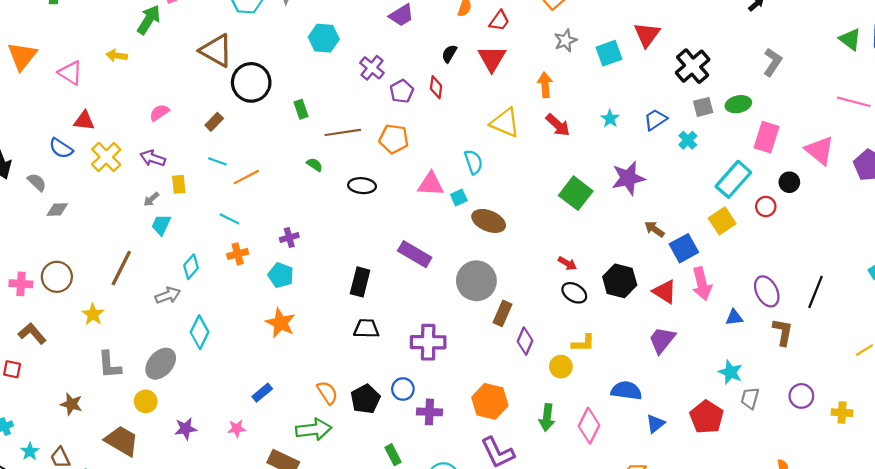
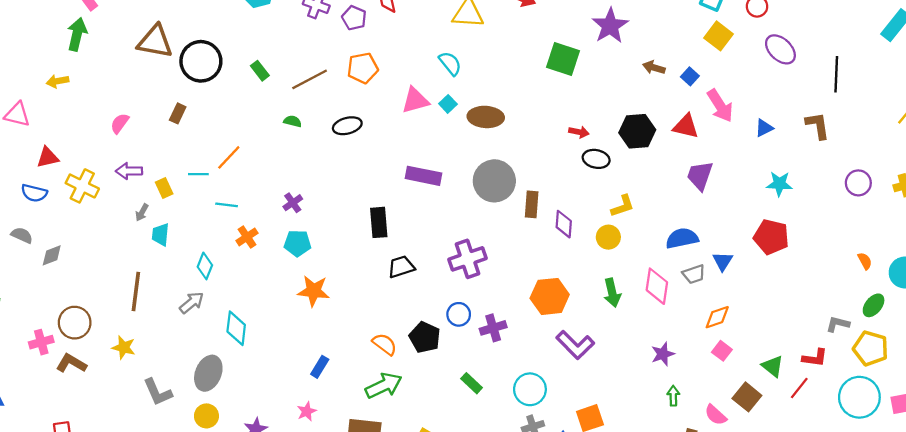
cyan line: (217, 161) -> (198, 174), moved
blue square: (684, 248) -> (690, 76), size x0.6
purple ellipse: (767, 291) -> (780, 49), moved
brown L-shape: (32, 333) -> (71, 363), moved
gray trapezoid: (750, 398) -> (694, 274), moved, turned -105

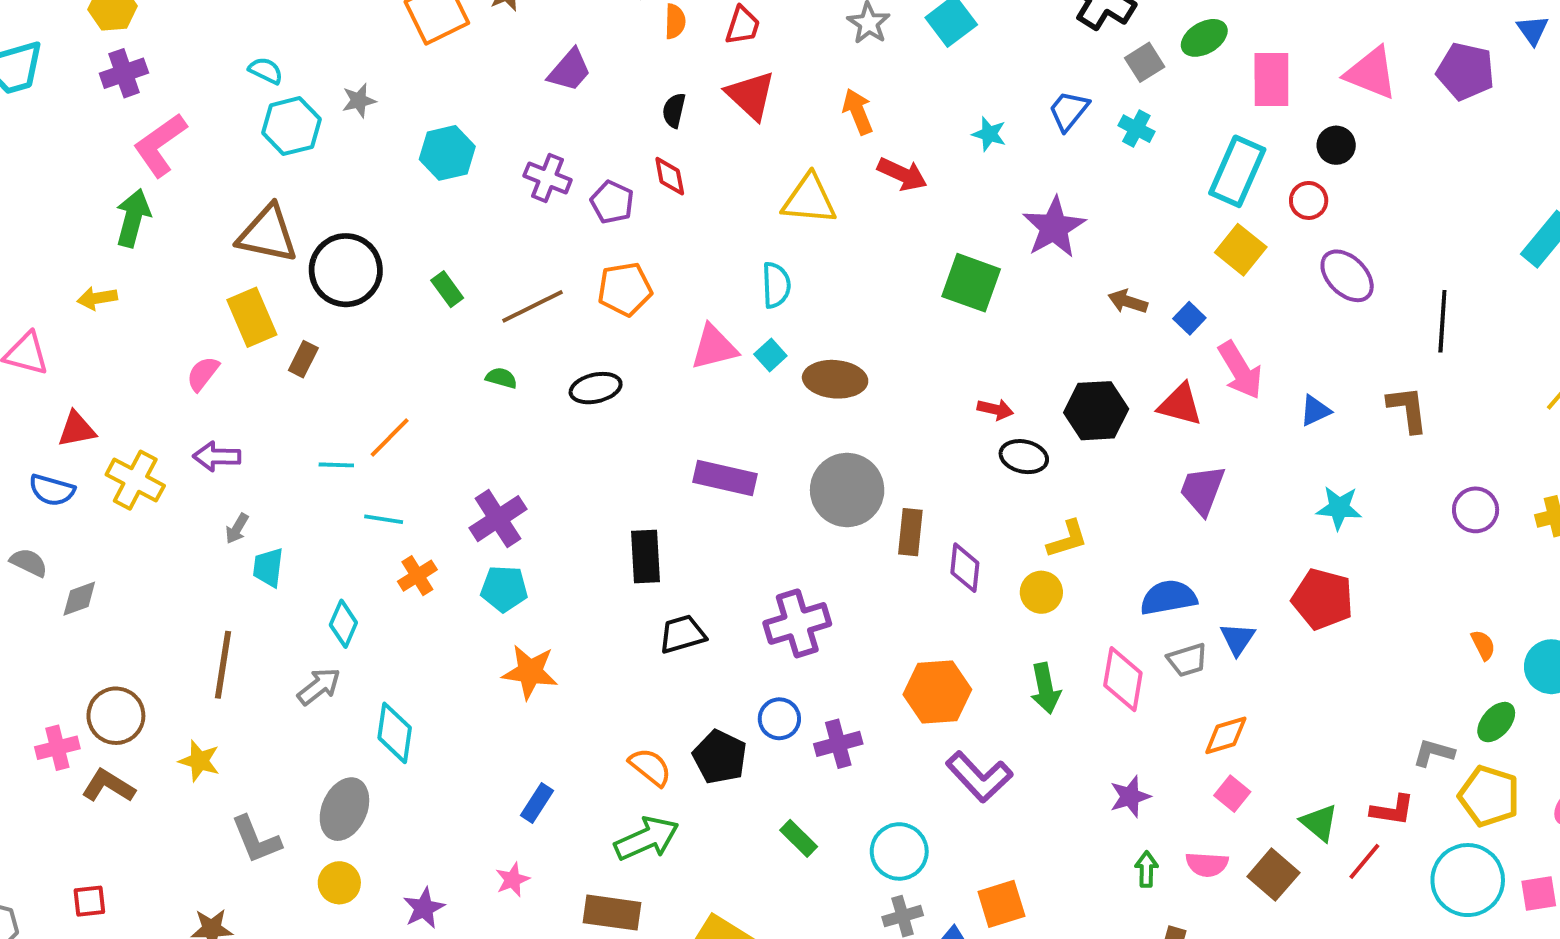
cyan semicircle: (450, 63) -> (776, 285), turned 35
yellow rectangle: (164, 188) -> (252, 317), moved, size x1.6
purple cross: (293, 203) -> (498, 519), size x1.6
pink semicircle: (716, 415) -> (1207, 864), moved, turned -40

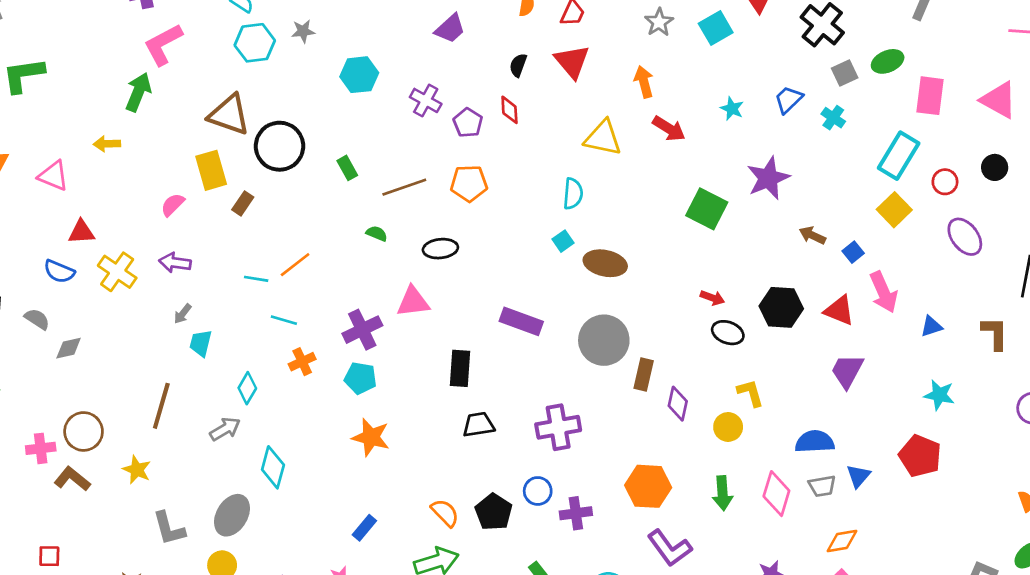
black circle: (1336, 145) -> (995, 167), moved
pink triangle: (714, 347) -> (413, 302), moved
yellow L-shape: (1067, 539) -> (750, 393), turned -96

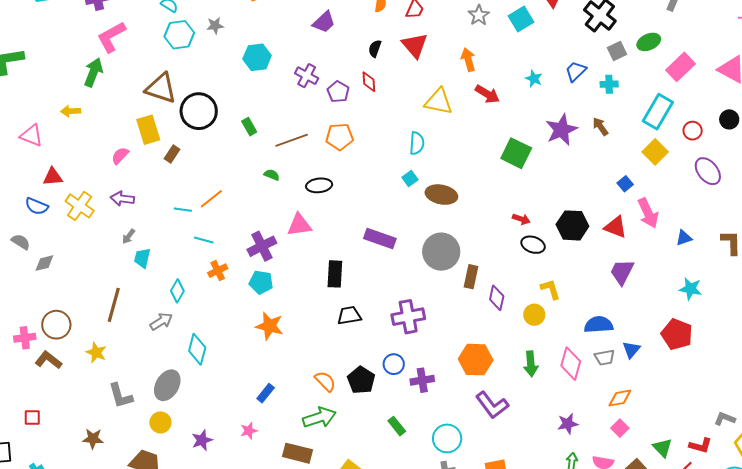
pink rectangle: (930, 96) -> (681, 67), turned 40
cyan cross: (833, 118) -> (609, 84), turned -36
brown arrow: (812, 235) -> (600, 127), moved, turned 30

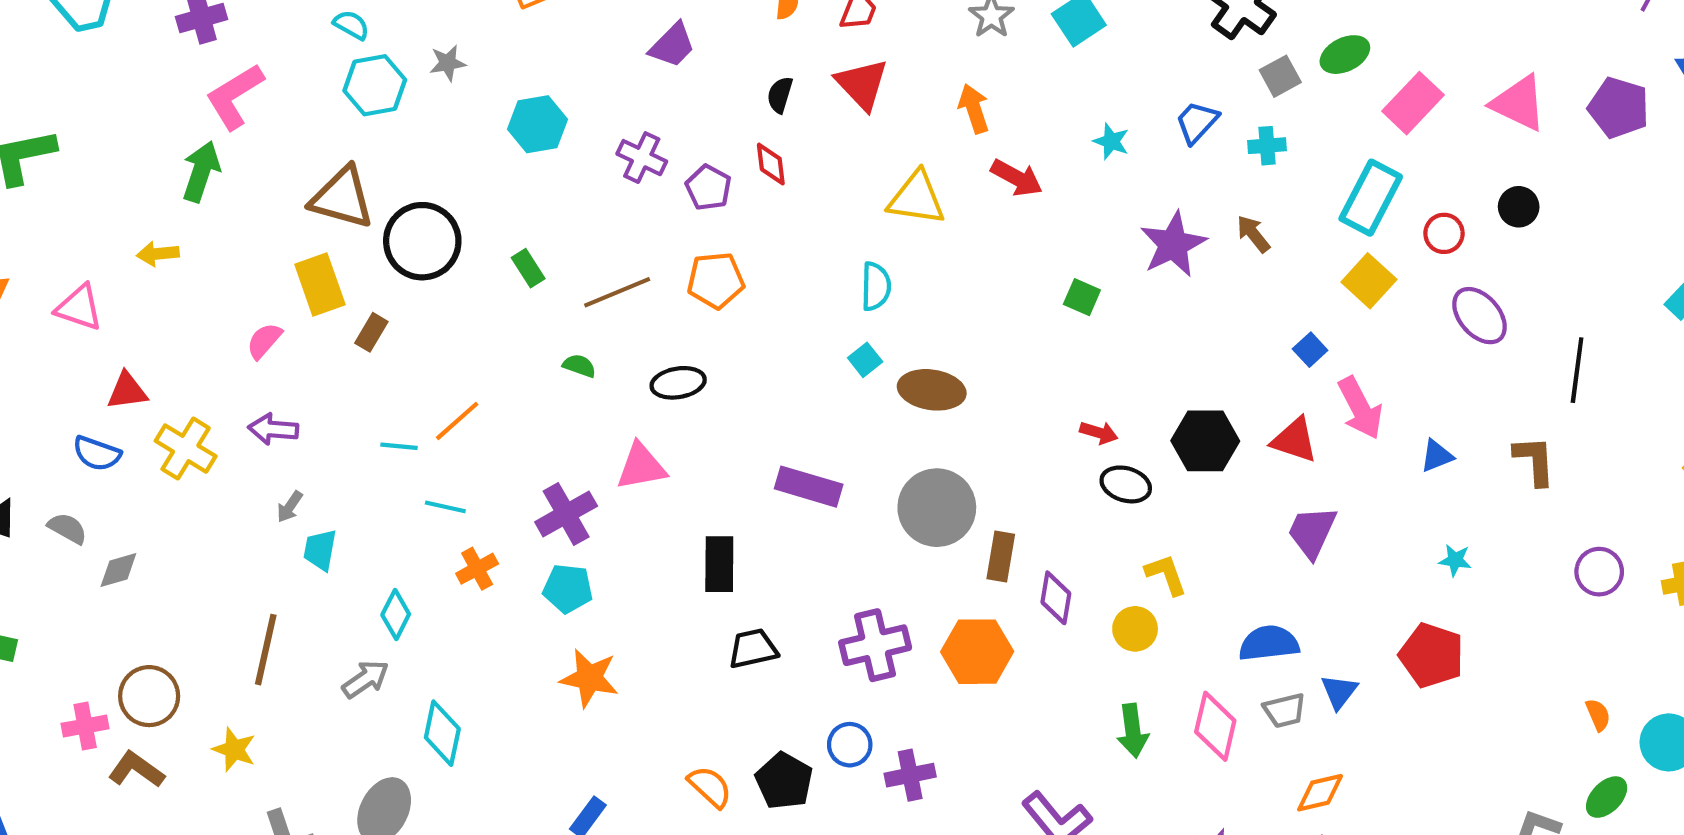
green square: (516, 153) -> (1082, 297), size x0.6
cyan star: (691, 289) -> (1455, 560), size x0.7
orange hexagon: (476, 360) -> (977, 652), moved

